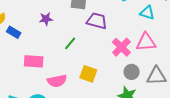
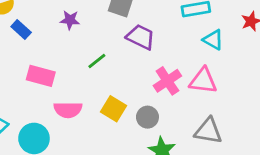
gray circle: (132, 72) -> (147, 117), moved

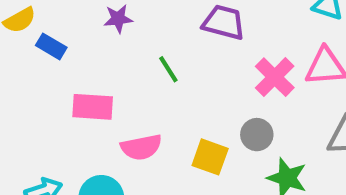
green line: (97, 61) -> (168, 69), turned -72
yellow square: (114, 109) -> (210, 157), moved

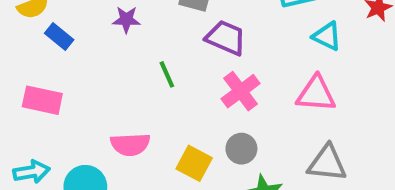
pink cross: (275, 77) -> (241, 91), moved
pink rectangle: (93, 107) -> (42, 100), moved

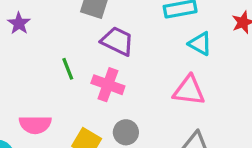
purple star: (126, 20) -> (19, 23), moved, turned 30
pink cross: (241, 91) -> (108, 85), moved, turned -36

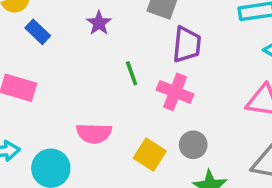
purple star: (19, 23) -> (99, 23), moved
purple trapezoid: (117, 41) -> (187, 44), turned 68

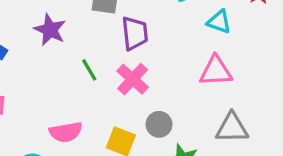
purple star: (99, 23) -> (50, 30), size x1.4
pink cross: (175, 92) -> (133, 79), turned 32

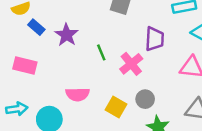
purple star: (50, 30) -> (66, 35), moved
purple trapezoid: (135, 33) -> (155, 39), moved

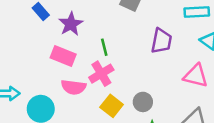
pink cross: (131, 64) -> (101, 74), moved
pink rectangle: (25, 66) -> (63, 56), moved

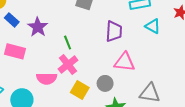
pink rectangle: (63, 56) -> (15, 51), moved
pink triangle: (196, 76) -> (125, 62), moved

